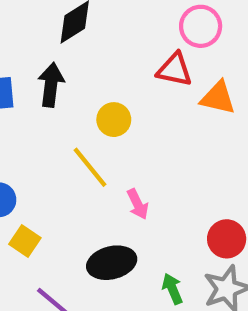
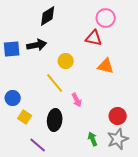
black arrow: (51, 85) -> (37, 45), turned 72
orange triangle: (218, 98) -> (106, 66), moved
black ellipse: (112, 263) -> (55, 120), moved, turned -70

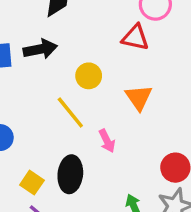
orange triangle: (106, 66) -> (139, 98), moved, turned 42
yellow square: (25, 117) -> (32, 183), moved

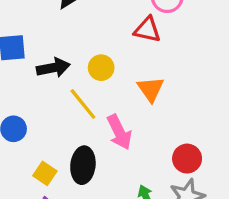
black arrow: (40, 49) -> (53, 68), moved
pink arrow: (107, 141) -> (119, 132), size x1.5

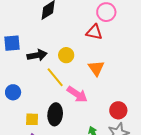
pink arrow: (119, 132) -> (77, 94), turned -30
yellow square: (45, 173) -> (32, 119), turned -32

